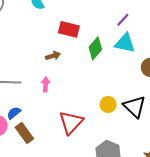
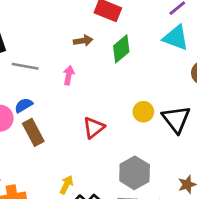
green diamond: (95, 48) -> (121, 49), moved
red triangle: (71, 122) -> (94, 128), size x0.7

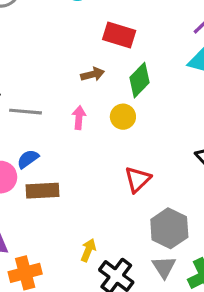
yellow circle: (143, 112) -> (123, 117), moved
red triangle: (94, 128) -> (138, 179), moved
brown rectangle: (33, 132) -> (42, 191), turned -60

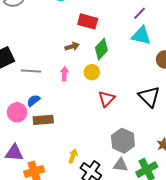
red triangle: (138, 179) -> (107, 99), moved
gray triangle: (164, 267) -> (120, 165), turned -49

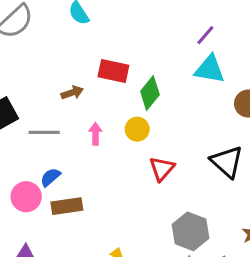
red rectangle: (88, 21) -> (113, 71), moved
brown arrow: (72, 46) -> (72, 93), moved

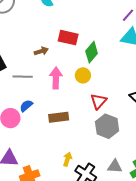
pink arrow: (95, 134) -> (56, 78), size x1.5
brown rectangle: (67, 206) -> (59, 117), moved
gray hexagon: (190, 231) -> (107, 126), moved

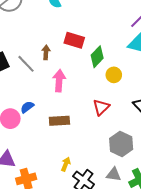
brown arrow: (41, 51) -> (46, 52), turned -72
yellow circle: (83, 75) -> (114, 75), moved
gray line: (23, 77) -> (26, 64), moved, turned 42
gray hexagon: (107, 126) -> (121, 144), moved

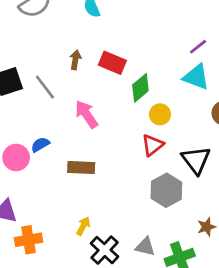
brown arrow: (46, 52) -> (75, 60), moved
pink arrow: (59, 81) -> (87, 114), turned -45
red triangle: (101, 107) -> (152, 145), moved
gray hexagon: (121, 144) -> (166, 190), moved

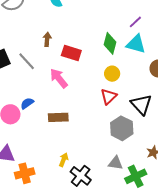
red rectangle: (112, 63) -> (71, 53), moved
green diamond: (140, 88) -> (110, 43), moved, turned -30
gray triangle: (145, 247) -> (115, 163), moved

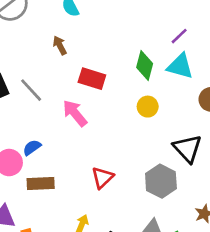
brown arrow: (47, 39) -> (60, 45), moved, turned -32
red triangle: (109, 96) -> (102, 178), moved
brown rectangle: (58, 117) -> (41, 184), moved

